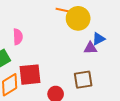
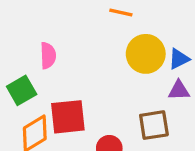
yellow circle: (78, 18) -> (146, 54), moved
purple triangle: (90, 48) -> (179, 90), moved

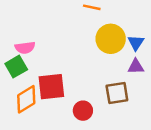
pink semicircle: (48, 56) -> (25, 48), moved, turned 84
blue triangle: (179, 59) -> (136, 43), turned -30

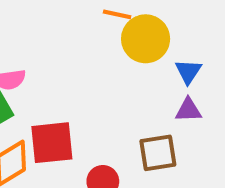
yellow circle: (111, 39) -> (146, 39), moved

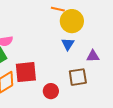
blue triangle: (188, 71) -> (68, 44), moved

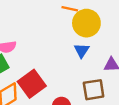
red square: (26, 72) -> (32, 84), turned -30

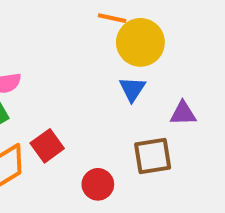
red square: (32, 84) -> (47, 146), size x0.7

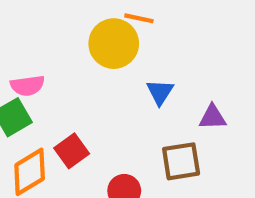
yellow circle: (140, 42) -> (114, 44), moved

